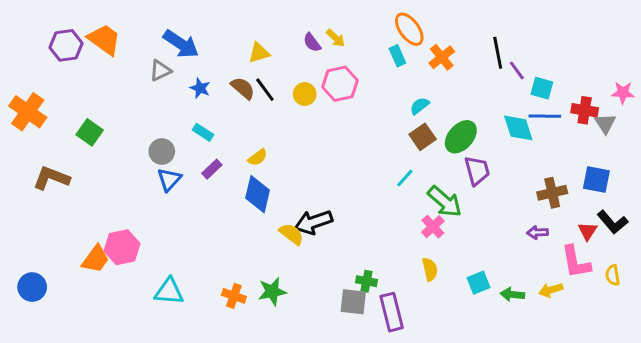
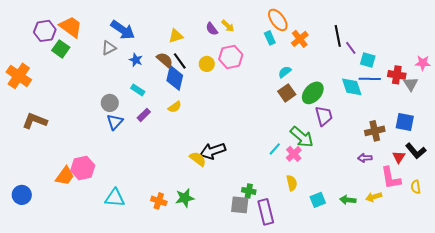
green square: (90, 132) -> (61, 49), moved
cyan line: (405, 178) -> (275, 149), moved
blue diamond: (258, 194) -> (175, 78), moved
cyan square: (479, 283) -> (318, 200), moved

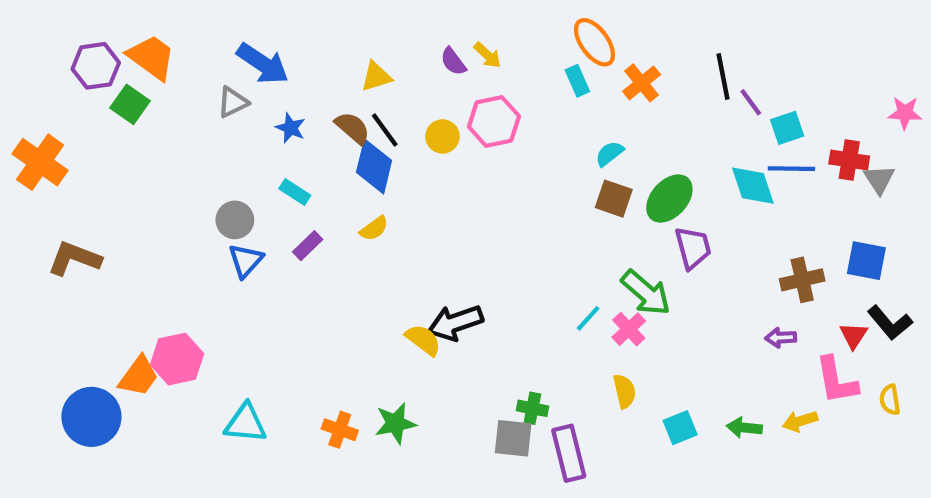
cyan square: (368, 60) -> (787, 128), turned -35
pink star: (423, 63) -> (905, 113), moved
brown square: (287, 93) -> (614, 199), turned -36
blue circle: (22, 195) -> (91, 417), moved, size x1.4

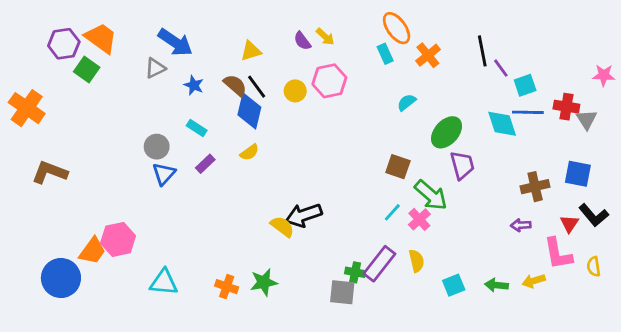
brown square: (614, 199) -> (398, 167), moved
purple rectangle: (569, 453) -> (379, 264), moved, turned 52

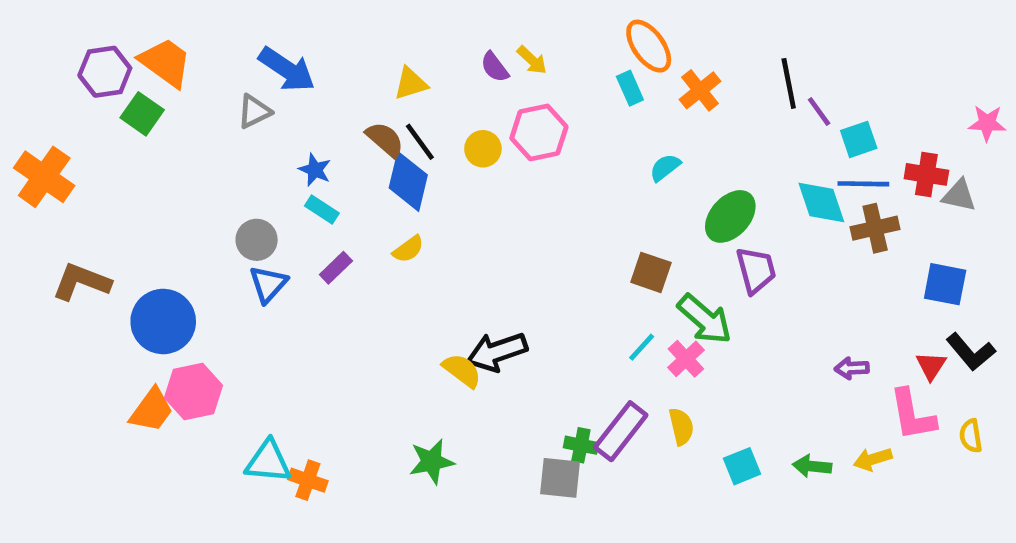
blue star: (194, 85) -> (315, 170), moved
gray triangle: (586, 119) -> (959, 195), turned -45
brown cross: (535, 187) -> (875, 228), moved
blue circle: (61, 278) -> (163, 321), moved
orange cross: (227, 287) -> (308, 480), moved

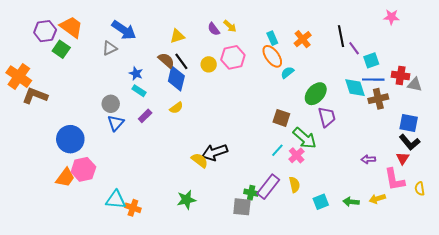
orange ellipse: (649, 46) -> (272, 56), moved
pink star: (987, 123) -> (391, 17), moved
brown L-shape: (81, 282) -> (35, 96), moved
black L-shape: (971, 352) -> (410, 142), moved

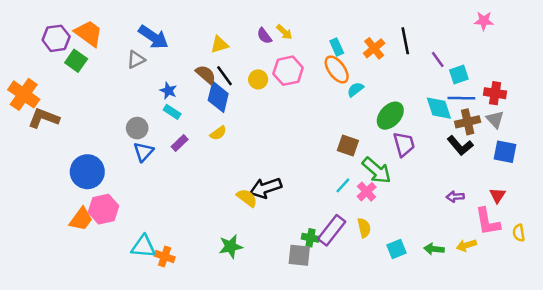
black line: (341, 36) -> (405, 41), moved
gray triangle: (415, 85) -> (495, 119), moved, turned 35
black L-shape: (410, 142) -> (460, 146), moved

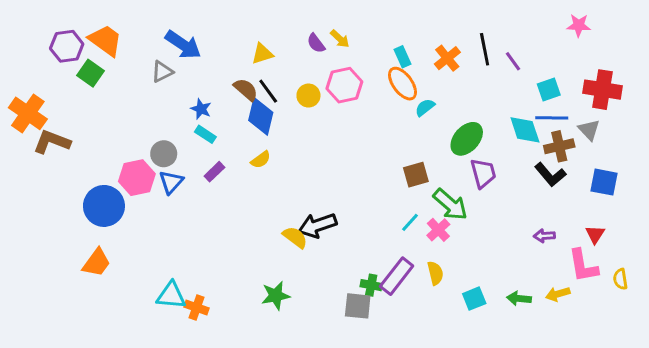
purple line: (438, 59) -> (513, 61), moved
red cross: (495, 93) -> (603, 90), moved, size x1.4
gray triangle: (495, 119) -> (589, 130), moved
brown square: (348, 146) -> (416, 175), turned -35
pink hexagon: (103, 209) -> (137, 178), moved

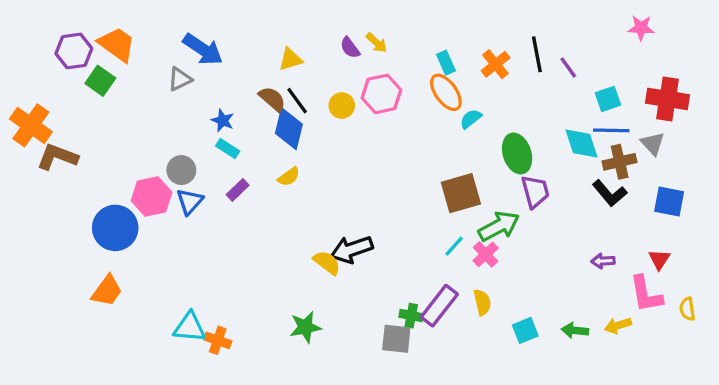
green ellipse: (467, 139) -> (517, 154), turned -60
brown square: (416, 175) -> (461, 193), size x1.4
green arrow: (450, 204) -> (499, 226), turned -69

